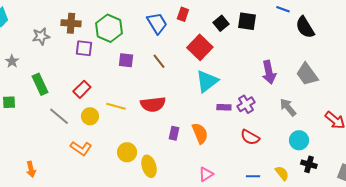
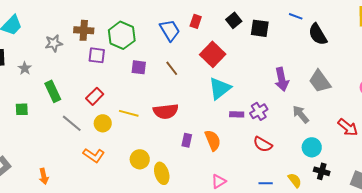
black square: (221, 23) -> (234, 20), moved

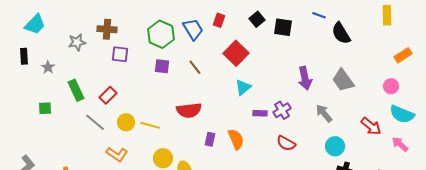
green hexagon: (122, 35) -> (161, 34), moved
cyan triangle: (220, 88) -> (243, 87), size x0.7
red rectangle: (95, 96) -> (108, 95), moved
yellow line: (129, 113) -> (150, 125), moved

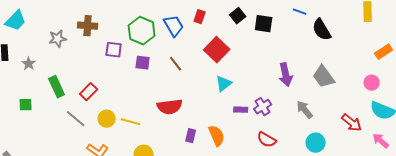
purple square: (120, 54) -> (114, 50), moved

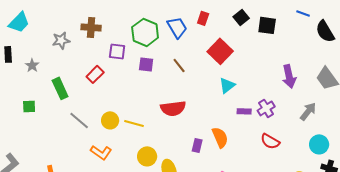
red rectangle: (89, 92) -> (95, 74), moved
gray arrow: (305, 110) -> (308, 111), turned 78
purple rectangle: (191, 136) -> (197, 145), moved

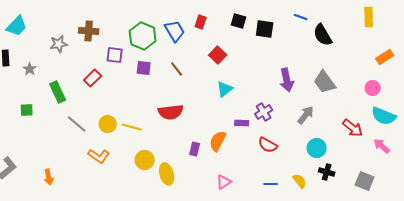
black square: (241, 17) -> (239, 21), turned -35
red square: (220, 51) -> (218, 55), size x0.7
purple rectangle: (244, 111) -> (242, 123), moved
orange semicircle: (220, 137) -> (218, 141), turned -130

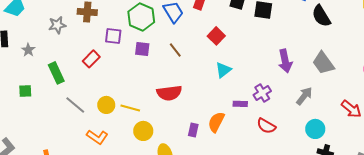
yellow circle: (145, 160) -> (143, 131), moved

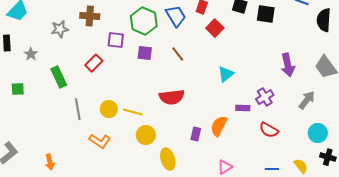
black semicircle: (321, 16) -> (324, 20), turned 35
red square: (216, 36) -> (215, 28), moved
green square: (25, 91) -> (18, 89), moved
gray line: (75, 105) -> (78, 109), turned 40

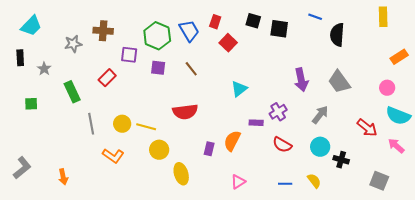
cyan circle: (318, 133) -> (320, 147), moved
black cross: (328, 157) -> (341, 160), moved

